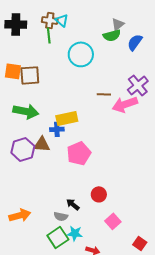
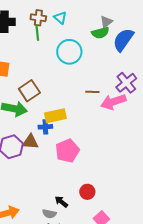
cyan triangle: (62, 20) -> (60, 18), moved
blue semicircle: (135, 42) -> (123, 40), size x1.4
brown square: (30, 75) -> (29, 91), moved, turned -30

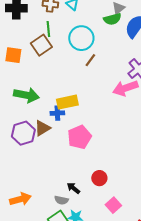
green line: (37, 33) -> (48, 29), moved
brown square: (29, 91) -> (41, 45), moved
brown line: (92, 92) -> (90, 60), moved, turned -56
brown triangle: (30, 142) -> (42, 128), turned -36

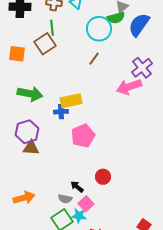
cyan circle: (81, 38) -> (99, 29), moved
brown triangle: (42, 128) -> (31, 148), moved, turned 36
pink square: (113, 205) -> (86, 204), moved

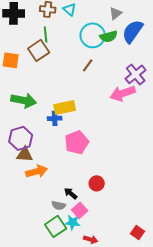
green semicircle: (116, 18) -> (109, 36), moved
orange arrow: (24, 198) -> (37, 171), moved

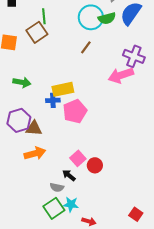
purple cross: (136, 74) -> (134, 56), turned -30
green arrow: (24, 100) -> (22, 82), size x0.7
pink pentagon: (77, 142) -> (75, 111), moved
brown triangle: (25, 154) -> (34, 128), moved
pink square: (80, 210) -> (78, 158), moved

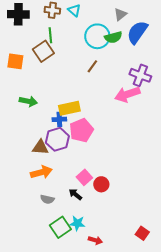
purple hexagon: (19, 120) -> (57, 139), moved
gray semicircle: (57, 187) -> (47, 199), moved

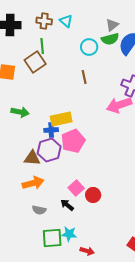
cyan circle: (97, 36) -> (89, 47), size x0.7
green semicircle: (113, 37) -> (110, 39), moved
brown line: (92, 66) -> (84, 77), turned -48
green square: (60, 227) -> (52, 238), turned 30

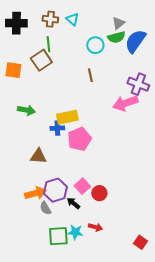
purple hexagon: (49, 150) -> (55, 190), moved
orange arrow: (33, 183) -> (35, 193), moved
gray semicircle: (39, 210) -> (45, 208), turned 48
red arrow: (87, 251) -> (95, 227), moved

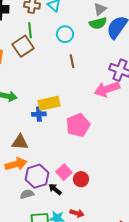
cyan circle: (95, 45) -> (65, 34), moved
pink pentagon: (79, 139) -> (78, 125), moved
orange arrow: (35, 193) -> (16, 164), moved
gray semicircle: (45, 208) -> (27, 194), turned 104

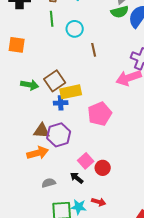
cyan circle: (65, 34) -> (75, 29), moved
brown square: (23, 46) -> (55, 81), moved
purple hexagon: (37, 176) -> (59, 135), moved

